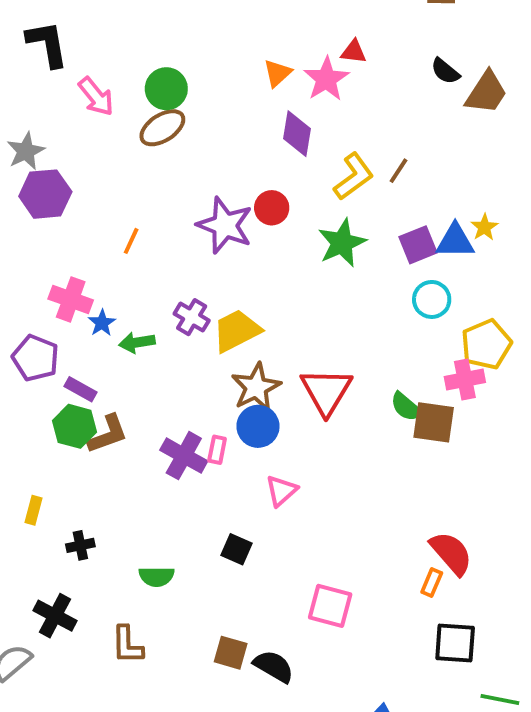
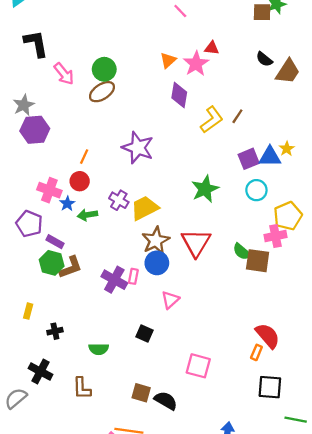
red circle: (272, 208) -> (80, 181), moved
green star: (342, 243) -> (205, 189), moved

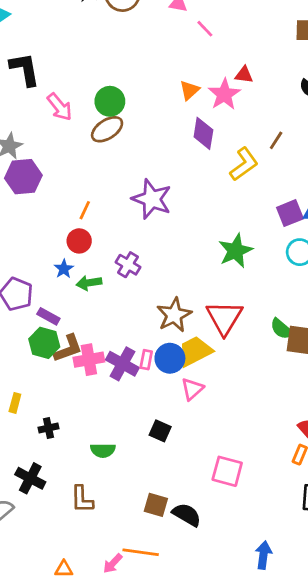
brown line: (237, 116) -> (276, 140), moved
pink cross: (49, 190) -> (89, 360), moved, turned -30
yellow trapezoid: (145, 208) -> (195, 351), moved
blue circle: (157, 263) -> (170, 358), moved

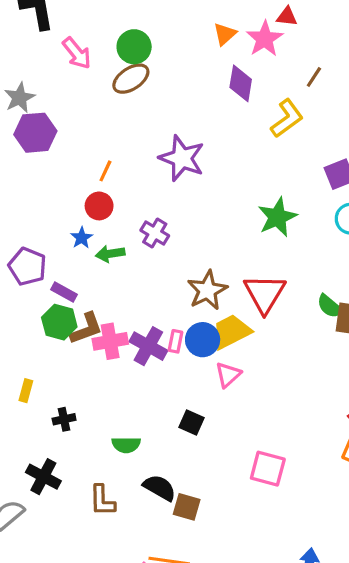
brown line: (276, 140) -> (314, 77), moved
black semicircle: (187, 515) -> (160, 488), moved

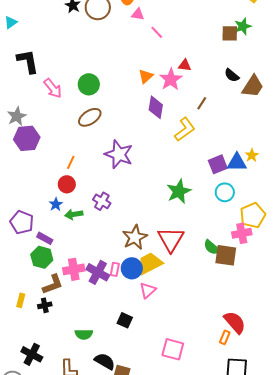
brown ellipse: (131, 79) -> (90, 117), moved
brown L-shape: (86, 329) -> (53, 284), moved
black cross: (64, 419) -> (45, 305), moved

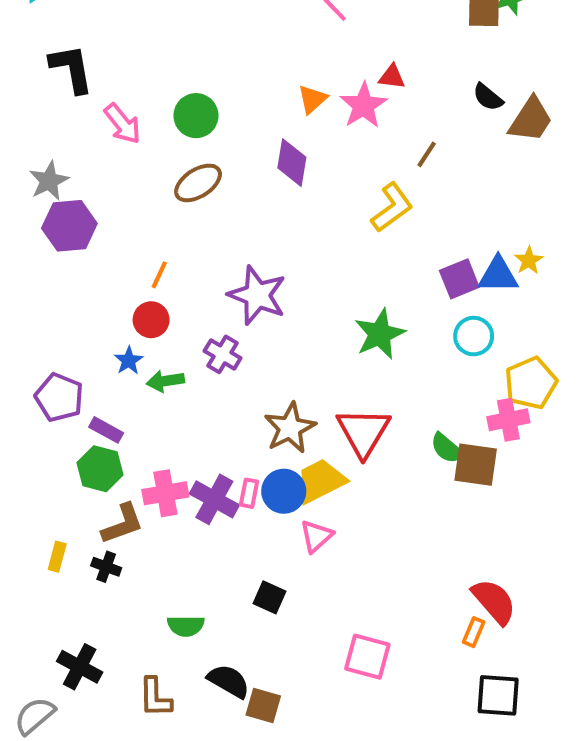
purple diamond: (156, 107) -> (292, 163), moved
purple star: (119, 154) -> (257, 295), moved
black cross: (45, 305) -> (106, 567), turned 32

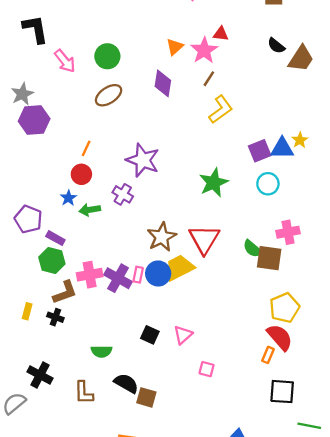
brown line: (427, 154) -> (209, 79), moved
yellow pentagon: (531, 383) -> (284, 308), moved
pink triangle: (316, 536) -> (183, 335), moved
pink square: (367, 657) -> (207, 369), size x0.6

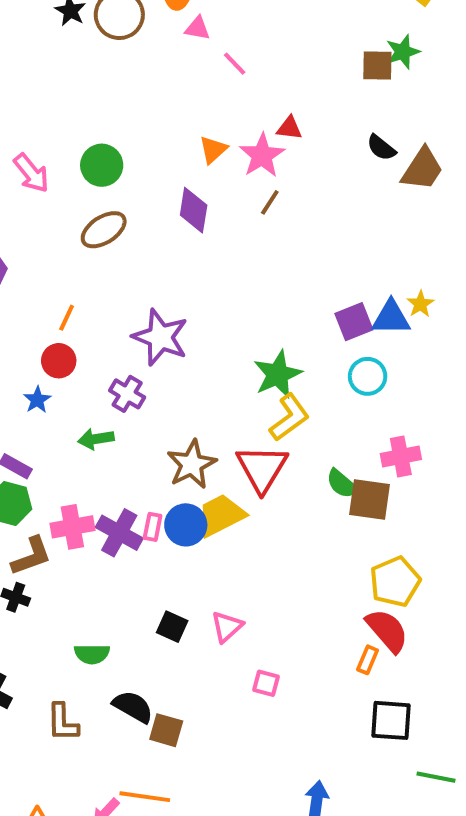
yellow L-shape: (221, 109) -> (289, 417), moved
green arrow: (90, 210) -> (96, 439), moved

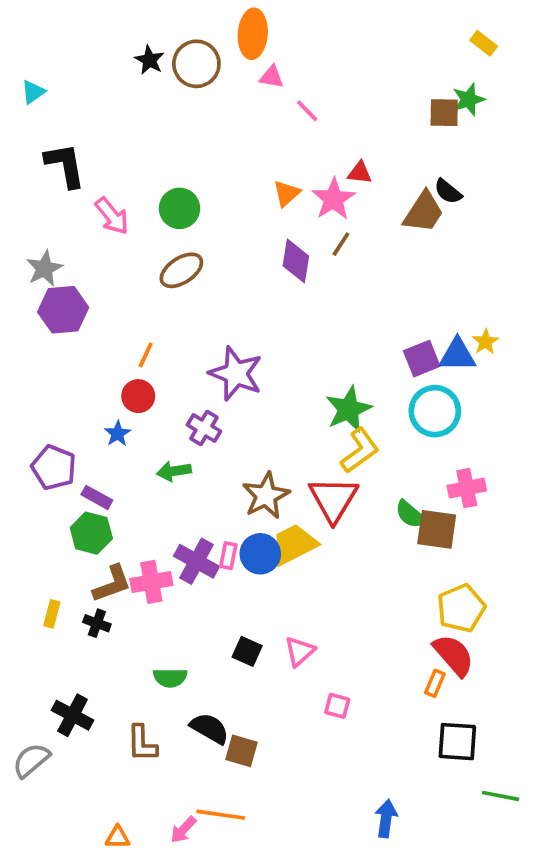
brown trapezoid: (422, 169) -> (424, 212), moved
purple diamond: (194, 210) -> (296, 261), moved
cyan circle: (368, 376) -> (435, 411), size x1.4
pink cross: (72, 527) -> (151, 582), moved

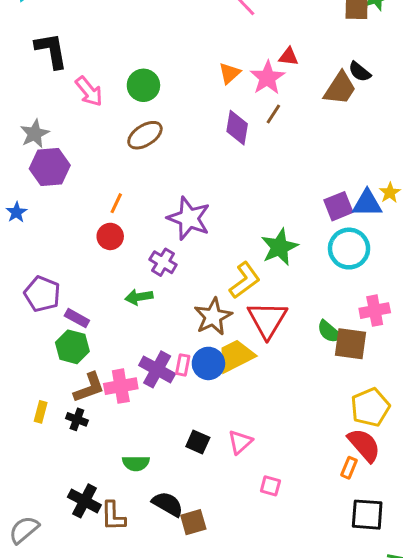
blue star: (118, 434) -> (16, 212), moved
yellow L-shape: (360, 451) -> (245, 280), moved
black cross: (73, 715) -> (84, 501), moved
brown square: (241, 751) -> (193, 522), turned -32

